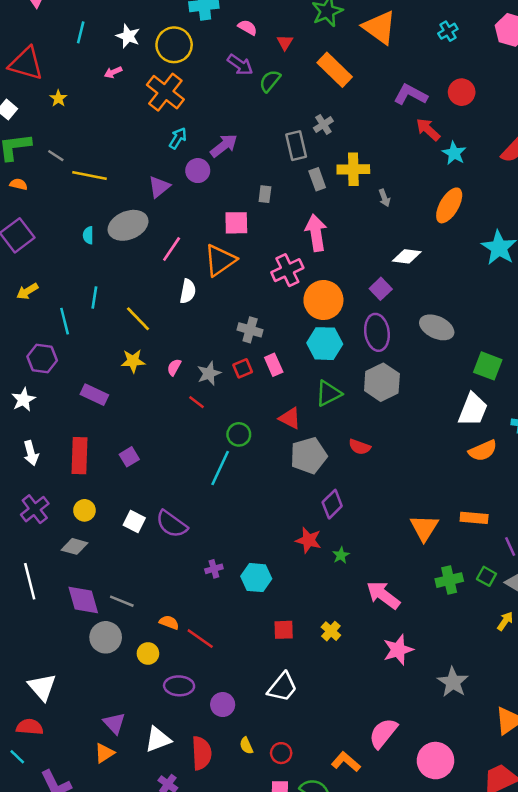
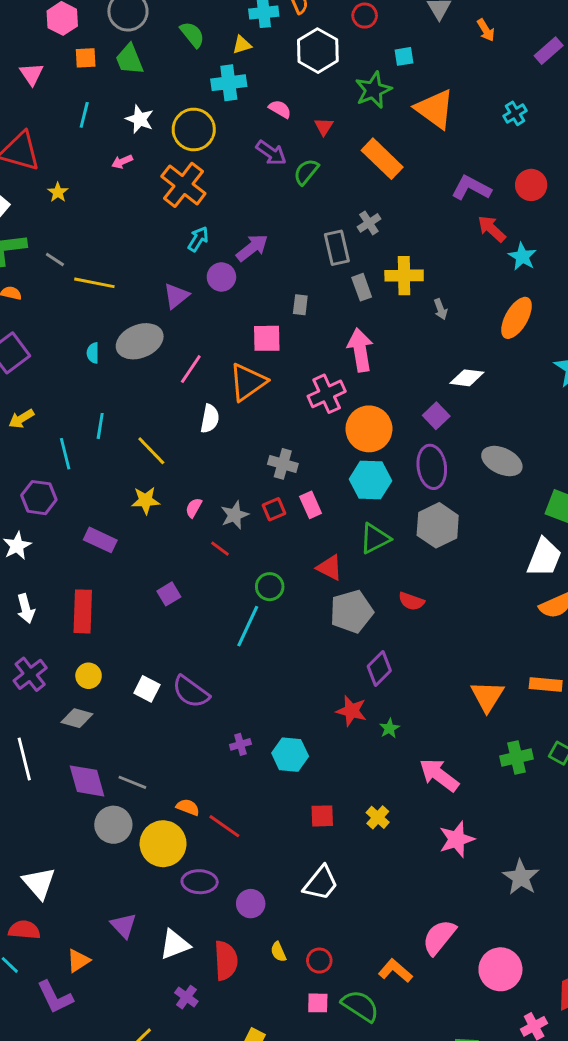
purple square: (129, 457) -> (169, 594), moved
yellow circle: (148, 653) -> (163, 844), size x1.8
orange triangle: (104, 753) -> (78, 961), moved

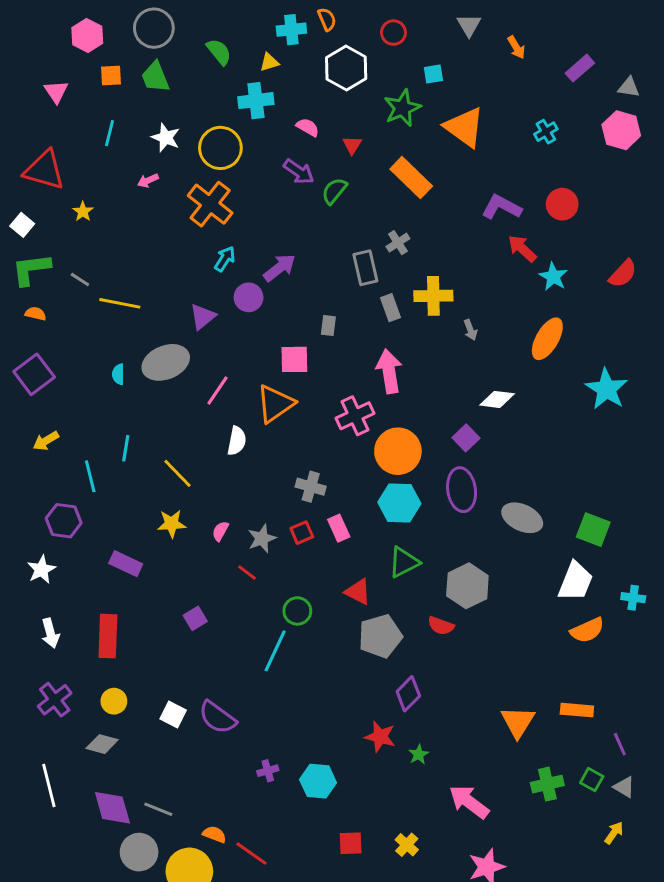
gray ellipse: (502, 461) -> (522, 518), moved
gray hexagon: (438, 525) -> (467, 586), moved

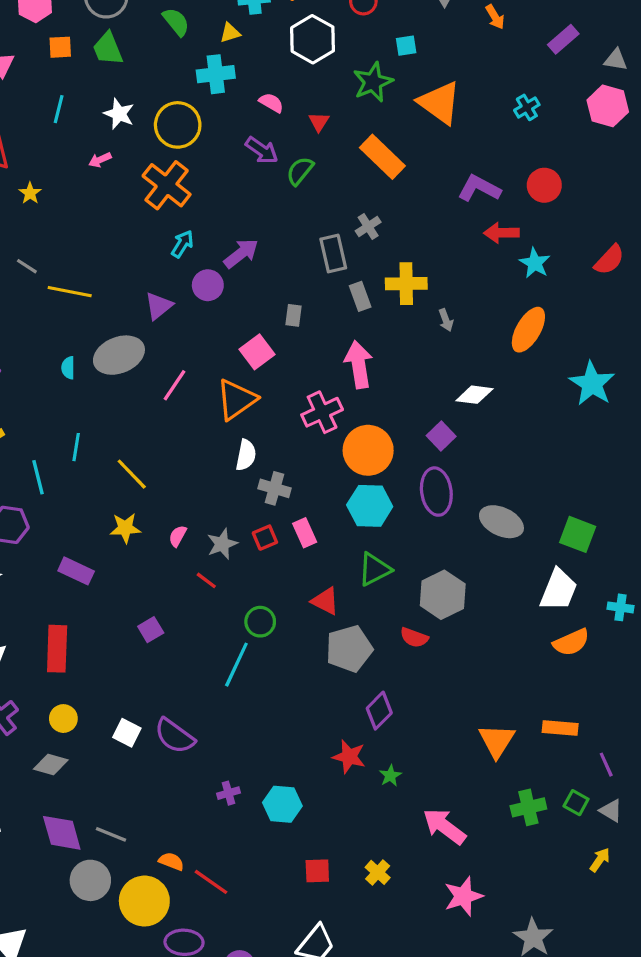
red arrow: (522, 249) -> (501, 233), turned -44
pink square: (294, 359) -> (257, 352), turned -36
white semicircle: (237, 441) -> (246, 455), moved

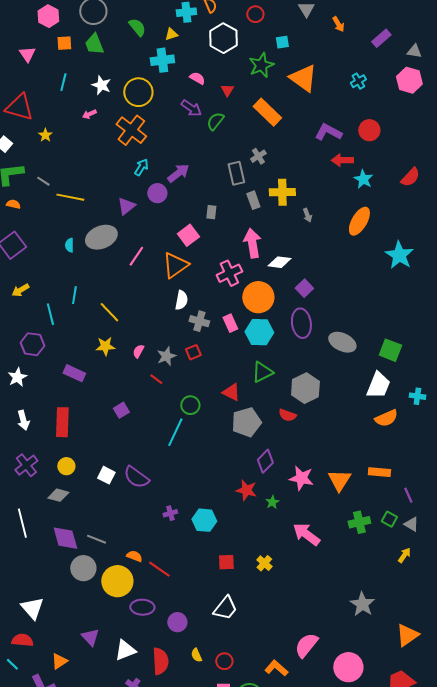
white diamond: (474, 395) -> (279, 262), moved
pink rectangle: (305, 533) -> (230, 323), moved
pink star: (463, 896) -> (301, 478), moved, turned 30

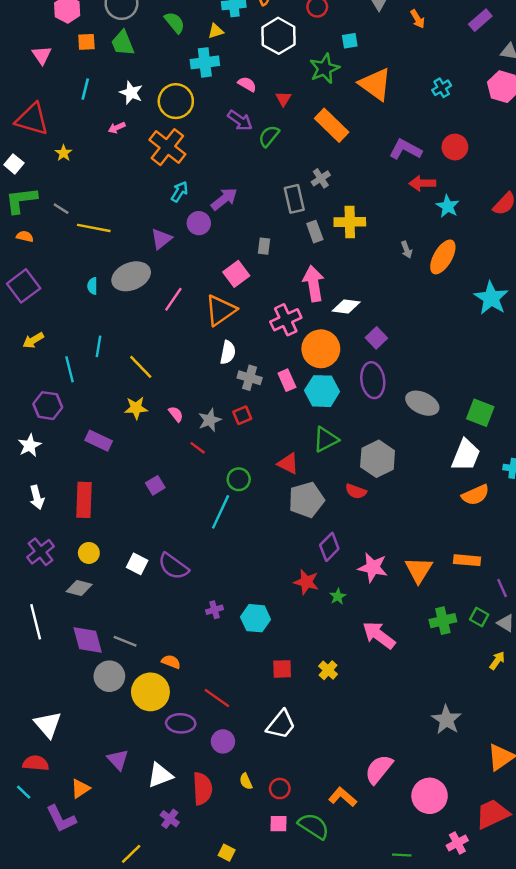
purple rectangle: (381, 38) -> (480, 20), moved
gray arrow: (307, 215) -> (407, 250), moved
pink semicircle: (138, 351) -> (176, 414), turned 112
red line: (159, 569) -> (217, 698), moved

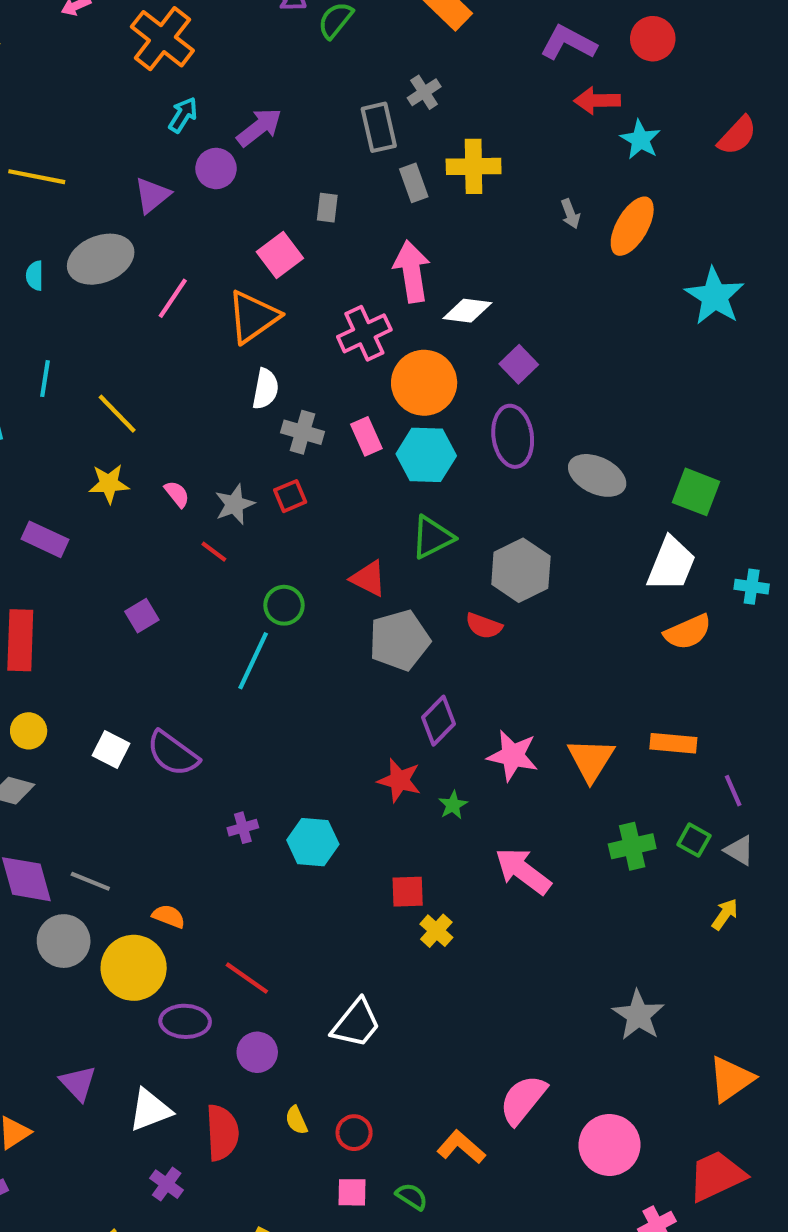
red square: (282, 669) -> (408, 892), moved
green semicircle: (314, 826) -> (412, 1196), size x0.6

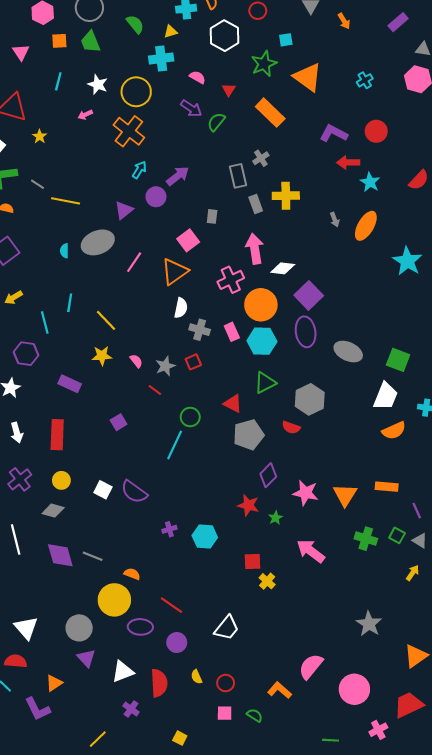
purple square: (519, 364) -> (309, 295), size x1.5
green cross: (632, 846) -> (366, 539), turned 30
gray circle: (64, 941) -> (79, 628), moved

